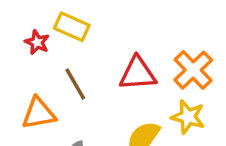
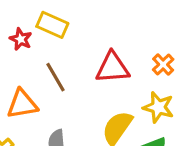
orange cross: (193, 70) -> (163, 64), size x0.6

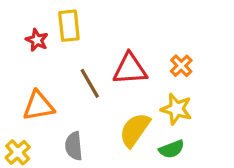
yellow rectangle: (52, 25) -> (69, 26), turned 60
brown line: (55, 77) -> (90, 83), moved

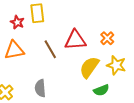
orange triangle: (38, 106) -> (14, 50), moved
yellow star: (176, 109) -> (116, 65), moved
yellow semicircle: (135, 130) -> (89, 67), moved

